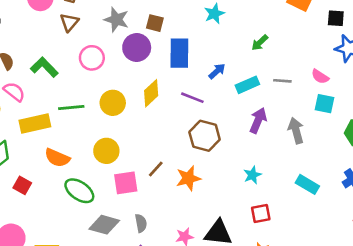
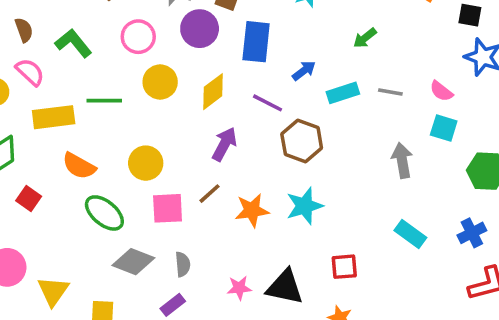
yellow circle: (113, 103) -> (160, 82), moved
purple arrow: (258, 120) -> (224, 144), moved
brown hexagon: (205, 136) -> (302, 141), moved
cyan star: (252, 175) -> (305, 206), moved, size x1.5

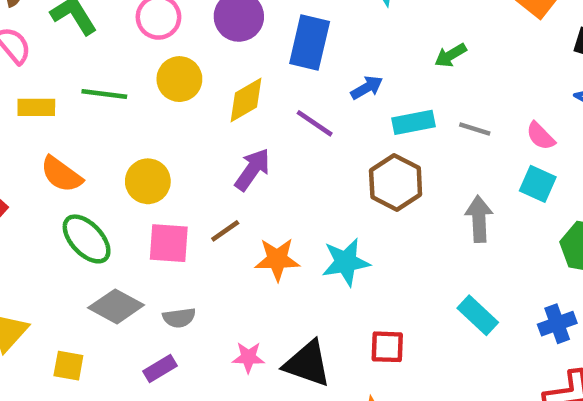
yellow rectangle: (54, 117) -> (36, 107), size x0.7
brown hexagon: (302, 141) -> (396, 182), moved
gray semicircle: (183, 264) -> (179, 318), turned 80

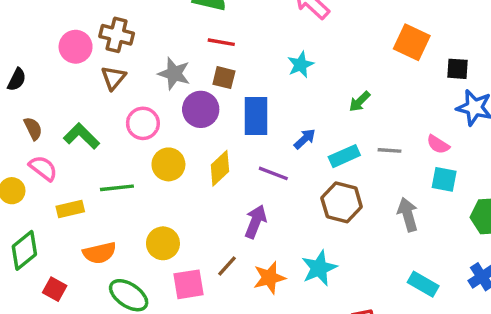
purple arrow: (252, 169) -> (256, 222), moved
orange semicircle: (61, 174) -> (100, 253), turned -36

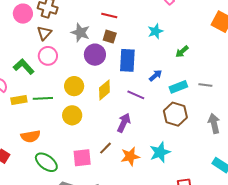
green arrow: (360, 101) -> (182, 52), moved
pink circle: (143, 123) -> (48, 56), moved
yellow rectangle: (70, 209) -> (19, 100), moved
yellow circle: (163, 243) -> (72, 115), moved

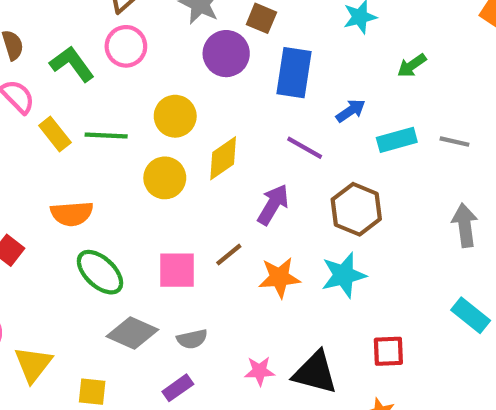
yellow diamond: (104, 90) -> (223, 158), moved
yellow rectangle: (19, 100) -> (55, 134), turned 56
brown hexagon: (175, 114) -> (356, 209), moved

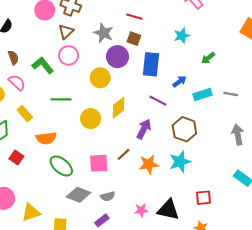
yellow circle: (175, 116) -> (100, 78), moved
yellow rectangle: (55, 134) -> (25, 114), moved
yellow triangle: (33, 364) -> (31, 212), turned 36

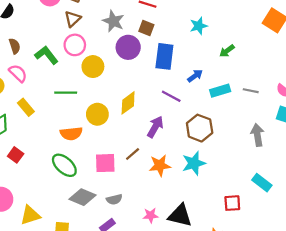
yellow circle: (100, 78) -> (93, 67), moved
orange semicircle: (46, 138) -> (71, 133), moved
red square: (204, 198) -> (232, 203), moved

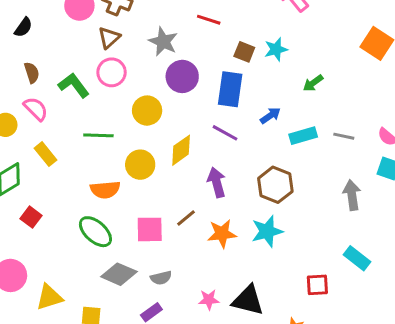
brown square: (146, 28) -> (244, 52), moved
yellow circle: (93, 67) -> (147, 111), moved
purple line: (171, 96) -> (225, 133), moved
purple arrow: (155, 127) -> (217, 182), turned -45

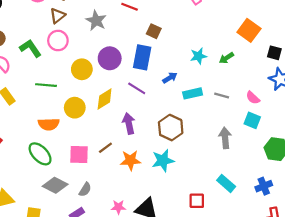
cyan star: (276, 49) -> (198, 56), moved
purple circle: (182, 76) -> (110, 58), moved
green arrow: (313, 83) -> (226, 58), moved
gray semicircle: (161, 278) -> (85, 190), turned -48

